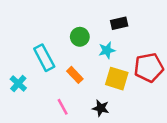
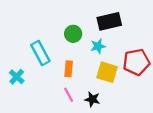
black rectangle: (119, 23) -> (109, 21), size x1.5
orange rectangle: (75, 75) -> (69, 69), turned 49
pink line: (63, 107) -> (69, 95), moved

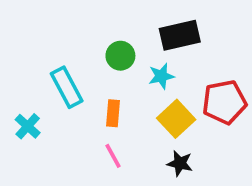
yellow square: (107, 72) -> (176, 119), turned 30
black star: (92, 99) -> (180, 163), moved

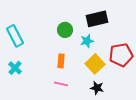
cyan rectangle: (67, 87) -> (15, 36), moved
pink line: (113, 156) -> (61, 84), turned -48

